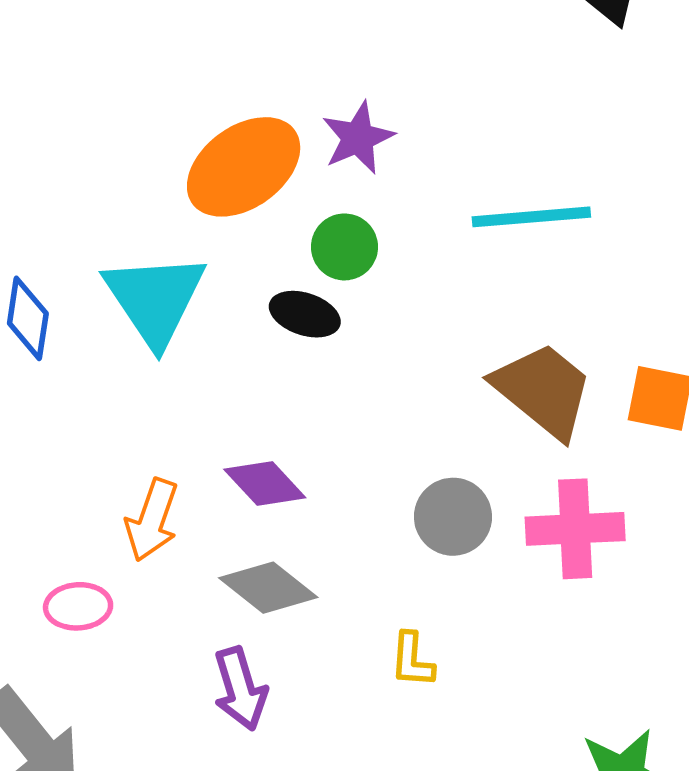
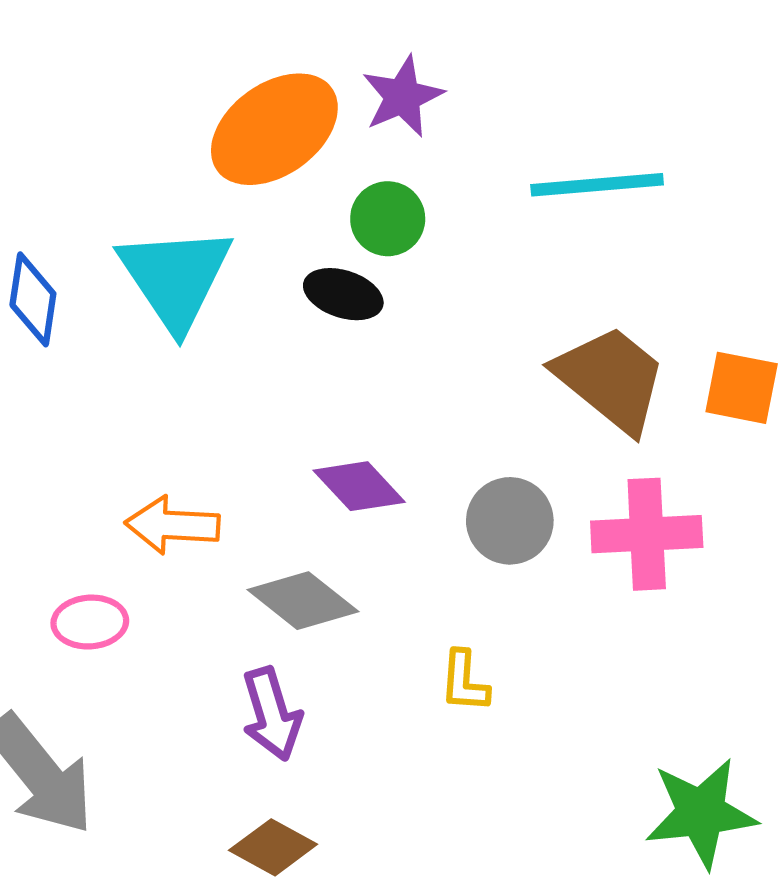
purple diamond: (265, 483) -> (359, 486), moved
orange arrow: (152, 520) -> (172, 525), turned 74

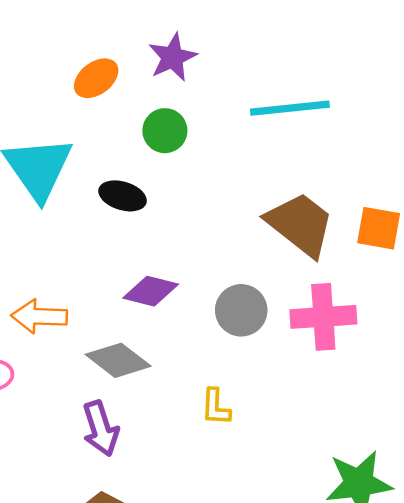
orange ellipse: (274, 129) -> (96, 78), size x0.6
black ellipse: (343, 294) -> (123, 196), moved
purple diamond: (359, 486) -> (151, 291), turned -32

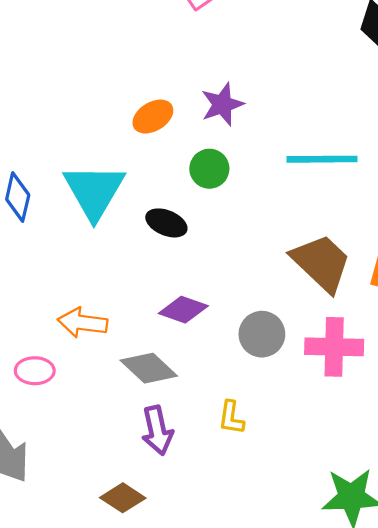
purple arrow: (101, 428) -> (157, 430), moved

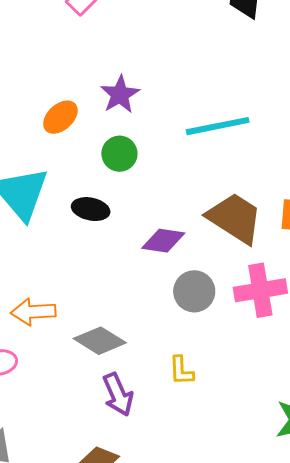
purple diamond: (183, 310) -> (163, 241), moved

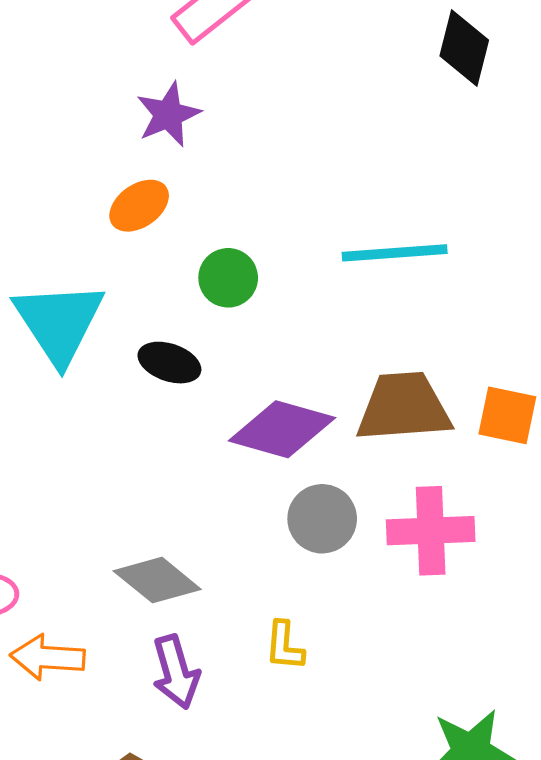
purple star: (120, 94) -> (168, 115), moved
brown trapezoid: (235, 218) -> (404, 407), turned -44
purple diamond: (163, 241) -> (282, 429), size x1.4
orange arrow: (33, 312) -> (48, 657), moved

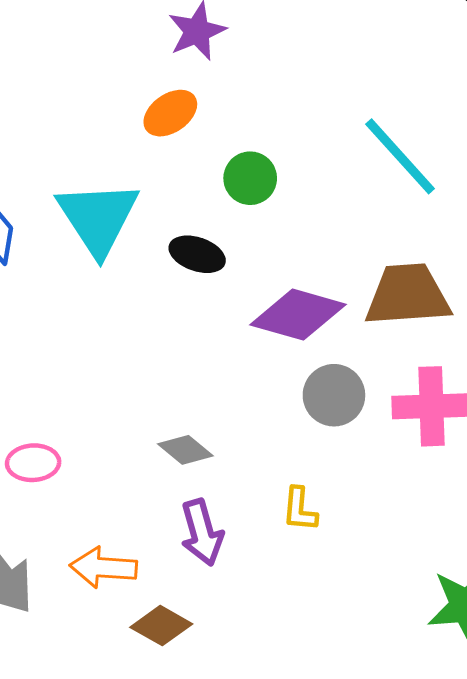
cyan line: (395, 253) -> (400, 156), turned 52
gray diamond: (157, 580) -> (185, 450), size x0.7
orange arrow: (48, 657) -> (103, 568), moved

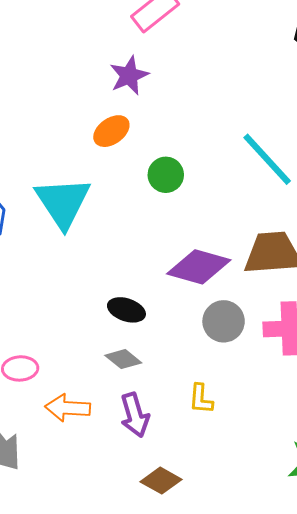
black ellipse: (197, 254) -> (126, 310), moved
orange arrow: (103, 568) -> (68, 408), moved
brown diamond: (161, 626) -> (161, 481), moved

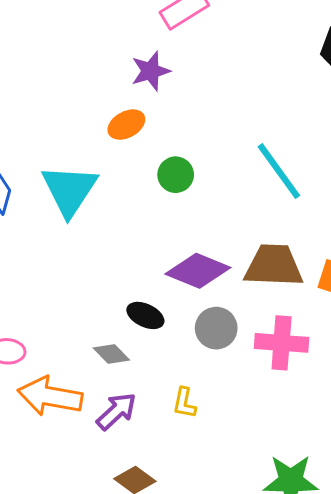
black ellipse: (126, 310) -> (145, 315), moved
orange arrow: (68, 408) -> (50, 396), size x1.4
purple arrow: (135, 415) -> (116, 411), turned -123

